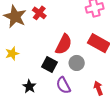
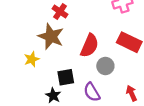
brown star: (15, 17) -> (51, 36), moved
black square: (50, 65) -> (66, 77), moved, turned -35

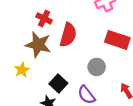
red semicircle: (90, 46) -> (68, 35), moved
black square: (66, 77) -> (58, 84), turned -30

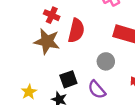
yellow star: (22, 70) -> (29, 92), moved
black square: (58, 84) -> (68, 79), turned 30

